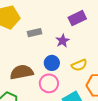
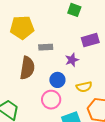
brown semicircle: (22, 72) -> (27, 68), moved, turned 100

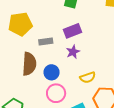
purple rectangle: (90, 40) -> (72, 31), moved
blue circle: (57, 80) -> (52, 72), moved

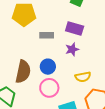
purple rectangle: (72, 31) -> (75, 28), turned 30
brown semicircle: (29, 64) -> (23, 72), moved

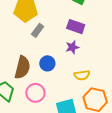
gray rectangle: (47, 35) -> (38, 30), moved, turned -56
pink circle: (49, 88) -> (35, 93), moved

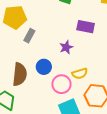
purple rectangle: (76, 27) -> (86, 27), moved
pink circle: (35, 93) -> (61, 84), moved

